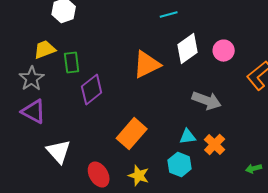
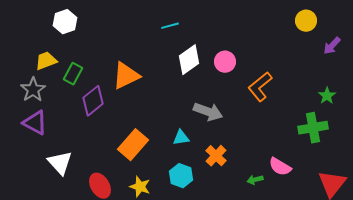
green rectangle: (72, 63) -> (73, 74), turned 35
orange triangle: (147, 65) -> (126, 76), moved
cyan triangle: (188, 137) -> (181, 138), moved

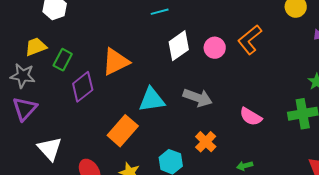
orange L-shape: (260, 87) -> (250, 40), moved
gray star: (33, 90) -> (23, 76), turned -30
purple triangle: (35, 123) -> (25, 109), turned 44
cyan triangle: (181, 138) -> (152, 100), moved, size x1.6
pink semicircle: (280, 167) -> (251, 117), moved

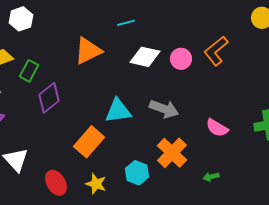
white diamond: (179, 46) -> (145, 57), turned 48
orange triangle: (116, 62) -> (88, 51), moved
orange cross: (206, 142) -> (172, 153), size x1.4

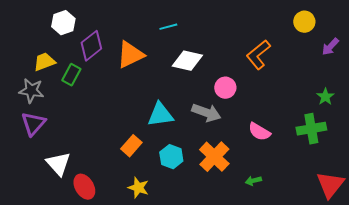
pink circle: (181, 59) -> (225, 88), moved
purple diamond: (49, 98) -> (91, 46), moved
orange rectangle: (89, 142) -> (131, 146), size x0.7
cyan hexagon: (137, 173) -> (171, 157), moved
red ellipse: (56, 183) -> (84, 187), moved

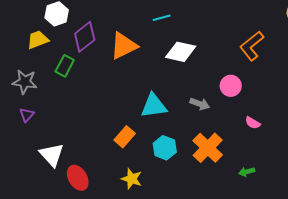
yellow trapezoid: (44, 62) -> (38, 40), moved
pink circle: (225, 88) -> (231, 86), moved
gray arrow: (206, 113) -> (200, 104), size x0.7
purple triangle: (33, 124) -> (27, 115), size x0.6
pink semicircle: (259, 132) -> (253, 123), size x0.7

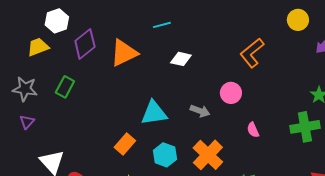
white diamond: (181, 52) -> (181, 59), size x0.7
green rectangle: (65, 66) -> (65, 87), moved
pink semicircle: (253, 123) -> (253, 130), turned 35

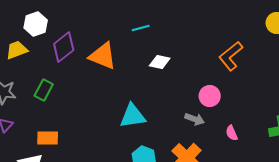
orange triangle: (124, 53) -> (103, 56), turned 48
gray arrow: (200, 111) -> (195, 119), moved
orange rectangle: (125, 144) -> (48, 138), moved, turned 50

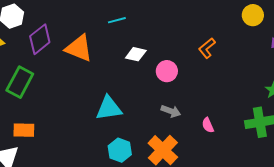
orange L-shape: (231, 56) -> (207, 48), size x0.7
green rectangle: (44, 90) -> (20, 82), size x1.4
pink circle: (210, 96) -> (167, 71), moved

